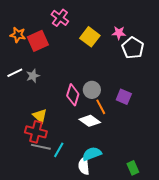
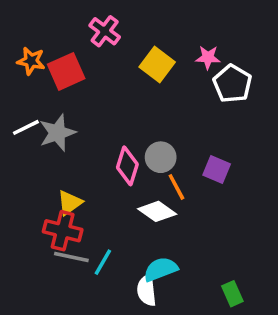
gray star: (33, 76) -> (57, 133), size x1.5
yellow triangle: (40, 116) -> (70, 203), turned 42

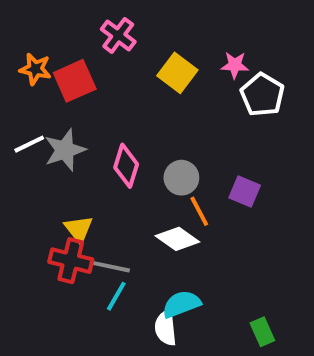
pink diamond: (127, 166) -> (126, 166), moved
yellow triangle: (70, 203) -> (79, 229), turned -32
gray line: (71, 257) -> (110, 267), moved

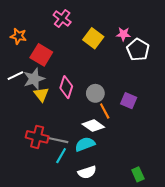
red square: (75, 81) -> (41, 55), moved, turned -35
yellow triangle: (79, 229) -> (41, 94), moved
cyan semicircle: (181, 304) -> (85, 144), moved
white semicircle: (166, 328) -> (87, 172), turned -102

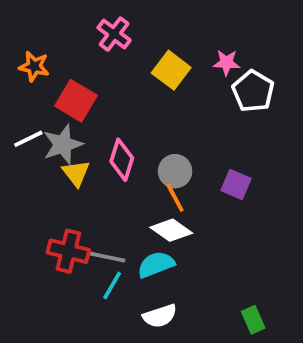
orange line: (105, 111) -> (175, 198), moved

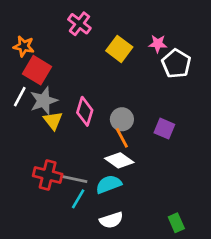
red square: (76, 101) -> (37, 70), moved
white line: (28, 139) -> (20, 97), turned -36

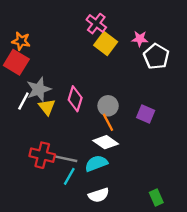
pink cross: (79, 24) -> (96, 24), moved
red square: (37, 70) -> (16, 62), moved
white line: (20, 97) -> (23, 101), moved

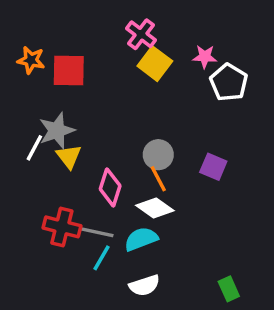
red square: (16, 62) -> (69, 70), moved, turned -30
pink diamond: (75, 99) -> (110, 187), moved

